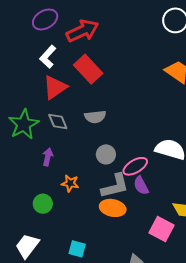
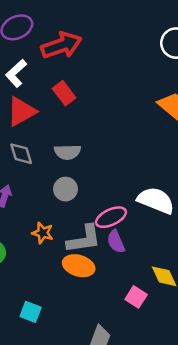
red rectangle: (88, 69) -> (64, 93), size x0.7
gray circle: (106, 154) -> (66, 189), moved
orange star: (70, 183) -> (43, 233), moved
pink square: (161, 229) -> (136, 297), size x0.7

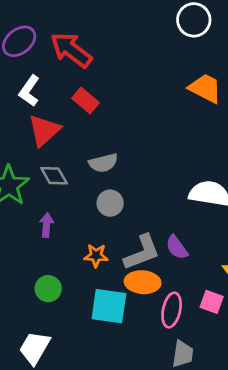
red arrow: (61, 45) -> (71, 50), turned -111
pink ellipse: (111, 217) -> (172, 310), moved, turned -40
cyan square: (31, 312) -> (109, 306), moved, size x1.6

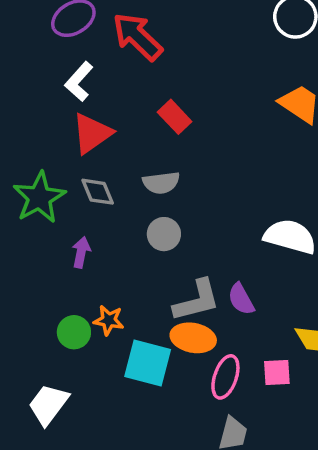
red rectangle: (85, 100) -> (175, 117), moved
orange star: (96, 256) -> (109, 320), moved
pink square: (212, 302) -> (277, 373), turned -30

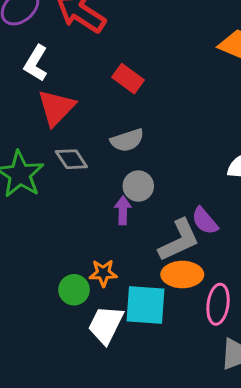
purple arrow: (81, 252) -> (123, 210), moved
purple semicircle: (241, 299) -> (205, 221), moved
white trapezoid: (48, 404) -> (106, 325), moved

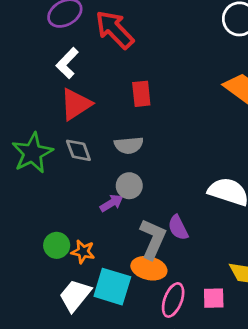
red rectangle: (128, 79) -> (141, 94), turned 35
purple arrow: (123, 210) -> (112, 203), turned 45
gray L-shape: (179, 240) -> (153, 239), turned -54
green circle: (74, 290) -> (57, 245), moved

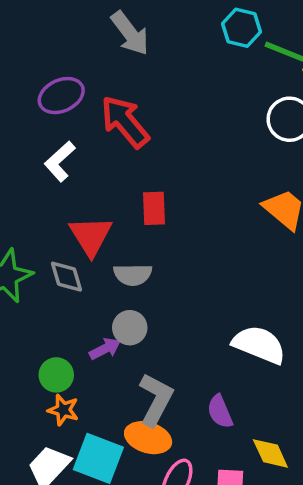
red triangle: (76, 104) -> (91, 236), moved, turned -33
purple semicircle: (178, 228) -> (220, 412), moved
green circle: (57, 245) -> (56, 375), moved

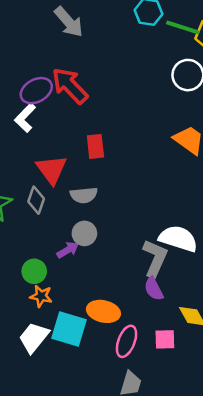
purple ellipse: (61, 96) -> (36, 91), moved
gray diamond: (66, 277) -> (36, 200), turned 40
gray L-shape: (156, 400) -> (155, 258), moved

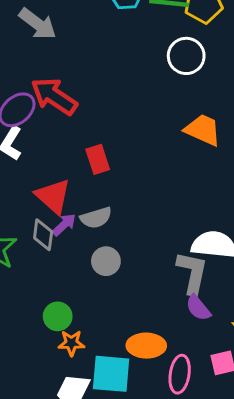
purple arrow: (68, 250) -> (64, 225), moved

